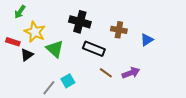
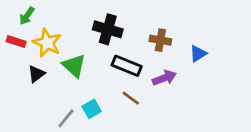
red rectangle: (13, 42) -> (16, 41), moved
brown line: (106, 73) -> (131, 98), moved
purple arrow: (131, 73) -> (164, 78), moved

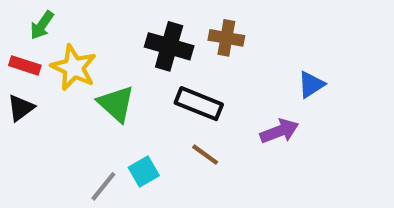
brown cross: (160, 40) -> (226, 38), moved
black triangle: (36, 74) -> (21, 108), moved
purple arrow: (164, 78) -> (279, 131), moved

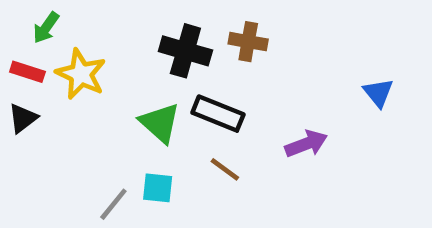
blue triangle: (311, 85) -> (378, 93), moved, turned -36
green triangle: (116, 104) -> (160, 123), moved
cyan square: (144, 171) -> (158, 188), turned 36

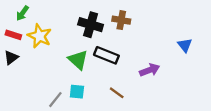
brown line: (225, 169) -> (117, 93), moved

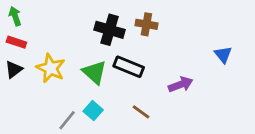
green arrow: (22, 13) -> (15, 16), moved, turned 126
yellow star: (39, 36) -> (51, 68), moved
cyan square: (77, 92) -> (93, 111), turned 35

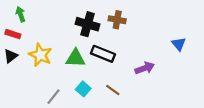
green arrow: (15, 16) -> (21, 14), moved
green triangle: (94, 72) -> (75, 58), turned -40
cyan square: (93, 111) -> (83, 89), moved

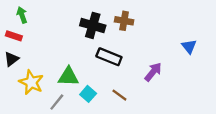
yellow star: (40, 55) -> (31, 82), moved
green triangle: (75, 58) -> (68, 77), moved
purple arrow: (145, 68) -> (153, 72), turned -30

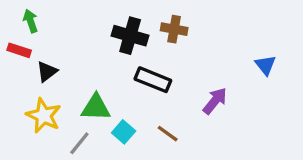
black triangle: (12, 59) -> (47, 72), moved

